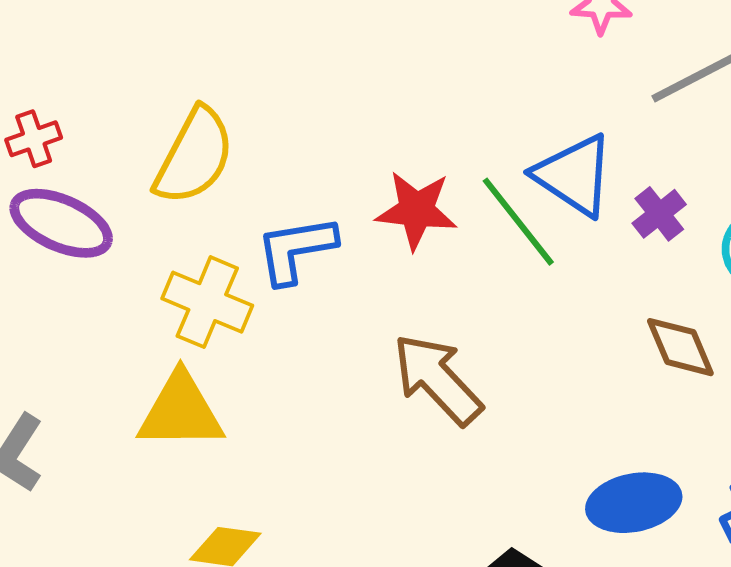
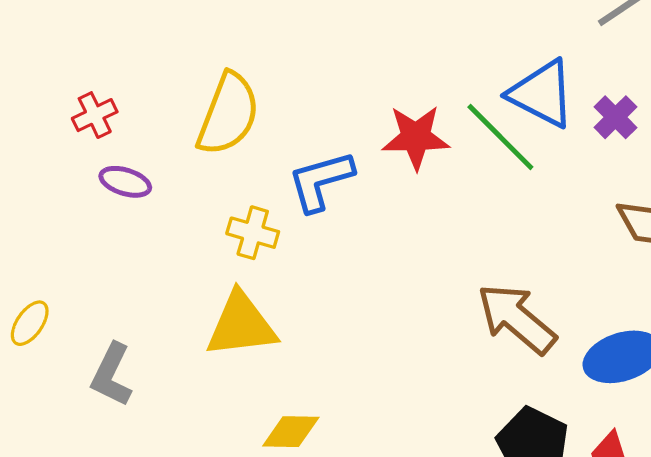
purple ellipse: (61, 223) -> (125, 182), size x0.6
yellow cross: (207, 302) -> (253, 233), size x0.7
brown arrow: (437, 379) -> (517, 319), moved

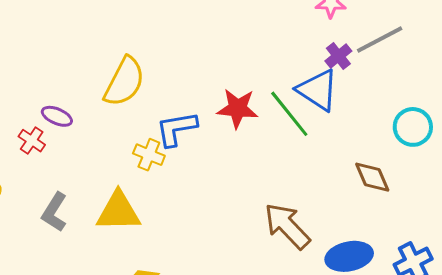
red cross: (95, 115) -> (32, 141), moved, turned -36
purple cross: (615, 117) -> (338, 56), moved
yellow cross: (253, 233) -> (149, 155), moved
gray L-shape: (112, 375) -> (54, 212), moved

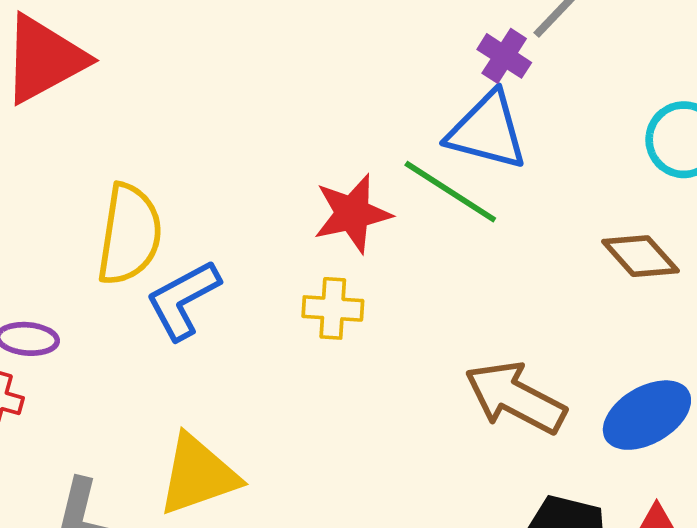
blue L-shape: (176, 129) -> (183, 300), moved
yellow cross: (149, 155) -> (333, 308), moved

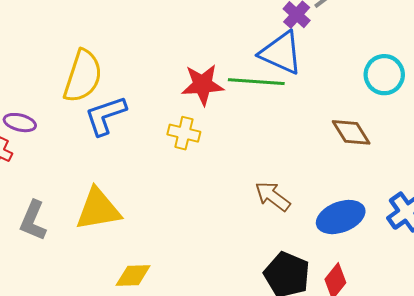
green line: (450, 192) -> (256, 82), turned -38
brown arrow: (515, 398) -> (273, 196), size x0.7

